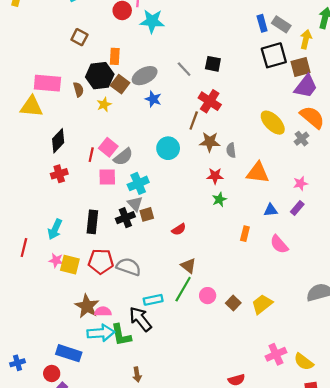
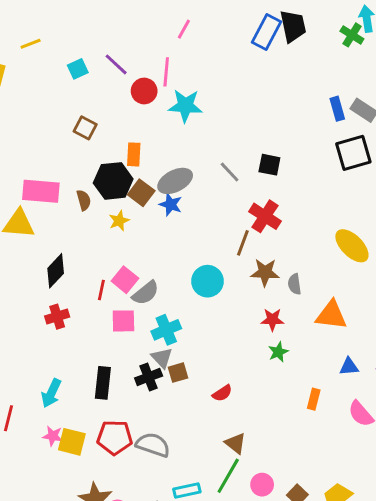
blue star: (153, 99) -> (171, 205), moved

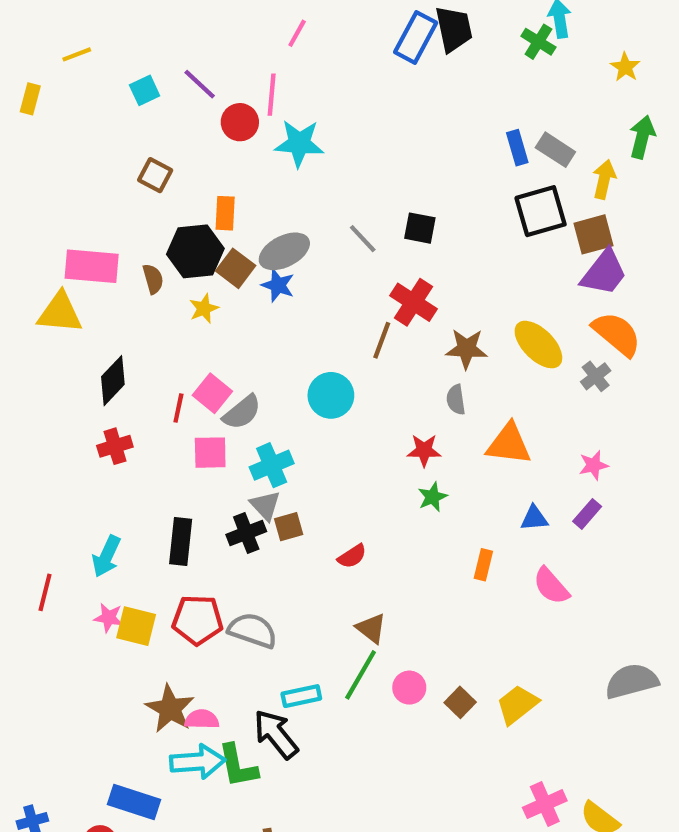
brown star: (265, 272) -> (466, 349), moved

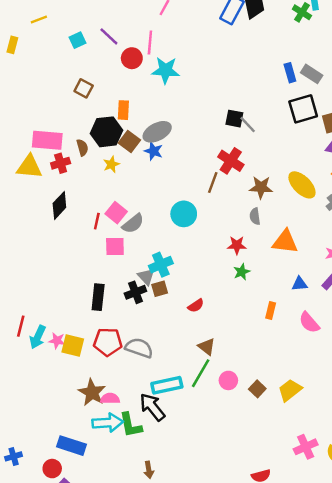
gray line: (363, 239) -> (248, 125), moved
red cross: (115, 446) -> (61, 163), moved
cyan cross: (272, 465) -> (161, 265), moved
cyan arrow: (106, 556) -> (38, 337), moved
cyan rectangle: (301, 696) -> (167, 385), size x1.4

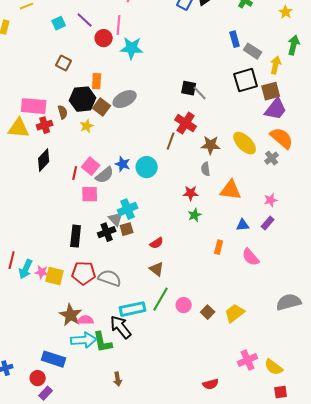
blue rectangle: (290, 73) -> (235, 39), moved
blue star: (154, 151) -> (123, 164), moved
brown triangle: (207, 347) -> (157, 269), moved

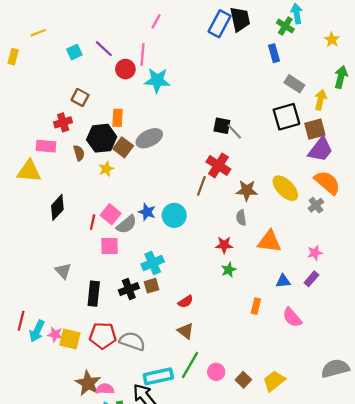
blue rectangle: (235, 39) -> (274, 53), moved
pink rectangle: (34, 106) -> (46, 146), size x0.7
red cross: (45, 125) -> (63, 122), moved
gray triangle: (116, 219) -> (63, 271), moved

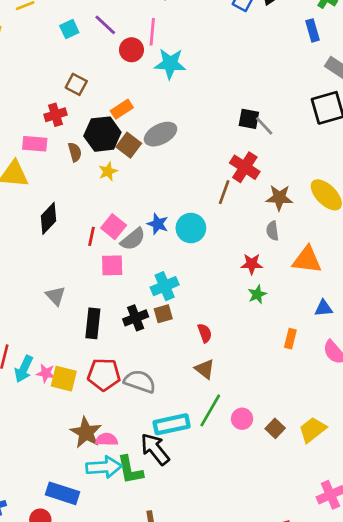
orange rectangle: (117, 118) -> (122, 109), turned 54
red semicircle: (186, 302) -> (205, 333), turned -77

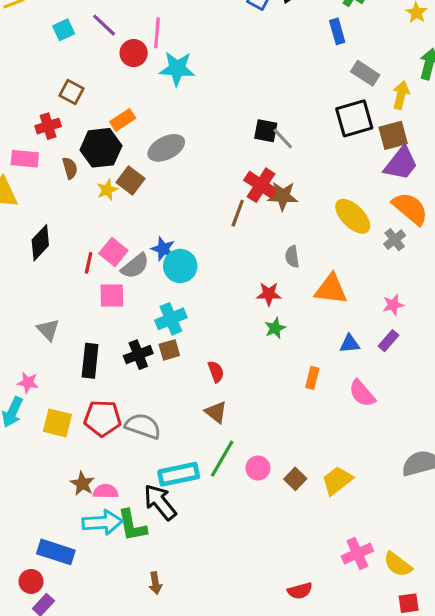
brown square: (129, 145) -> (130, 181), moved
brown star: (279, 198) -> (283, 196), moved
cyan circle: (191, 228) -> (180, 266), moved
pink star: (46, 373) -> (28, 383), moved
brown star: (86, 433) -> (82, 484), size x0.7

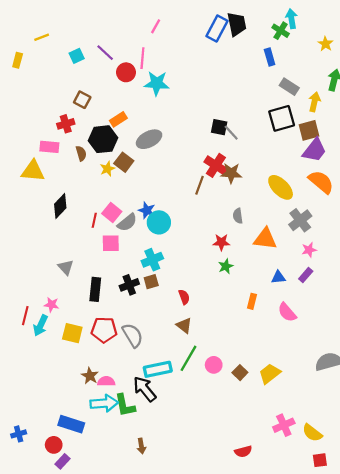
gray cross: (395, 240) -> (300, 220), moved, size x1.5
gray semicircle: (143, 426) -> (133, 335), turned 40

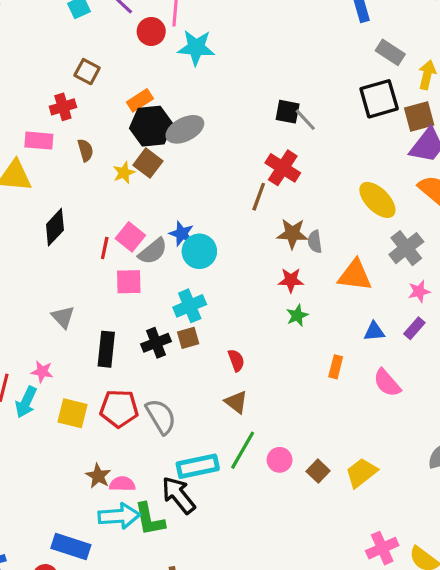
black hexagon: (103, 139) -> (151, 126), moved
brown star: (231, 173) -> (292, 234), moved

